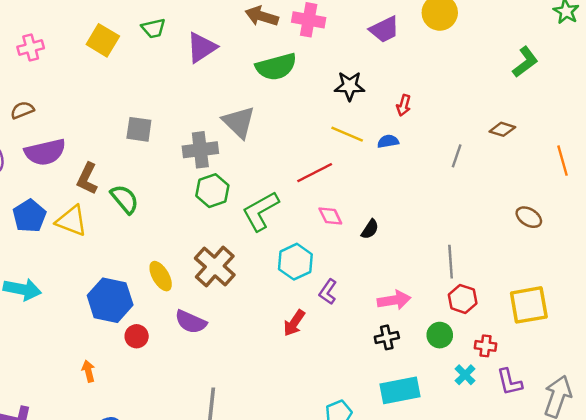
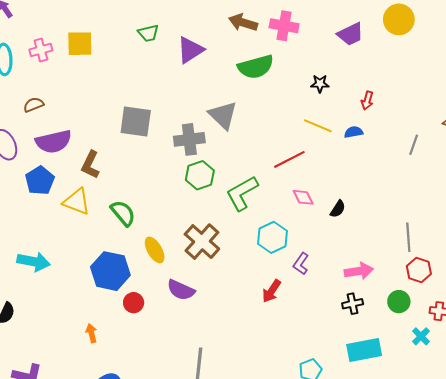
yellow square: (103, 40) -> (80, 44), moved, turned -32
black star: (350, 86) -> (320, 84), size x0.7
gray square: (139, 129) -> (136, 122), size x1.4
green semicircle: (125, 199) -> (123, 213), moved
blue pentagon: (29, 216) -> (40, 181), moved

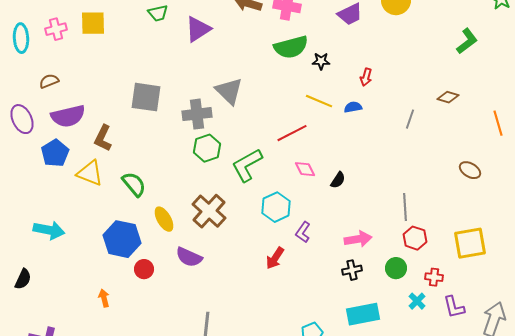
green semicircle: (256, 67) -> (291, 47), moved

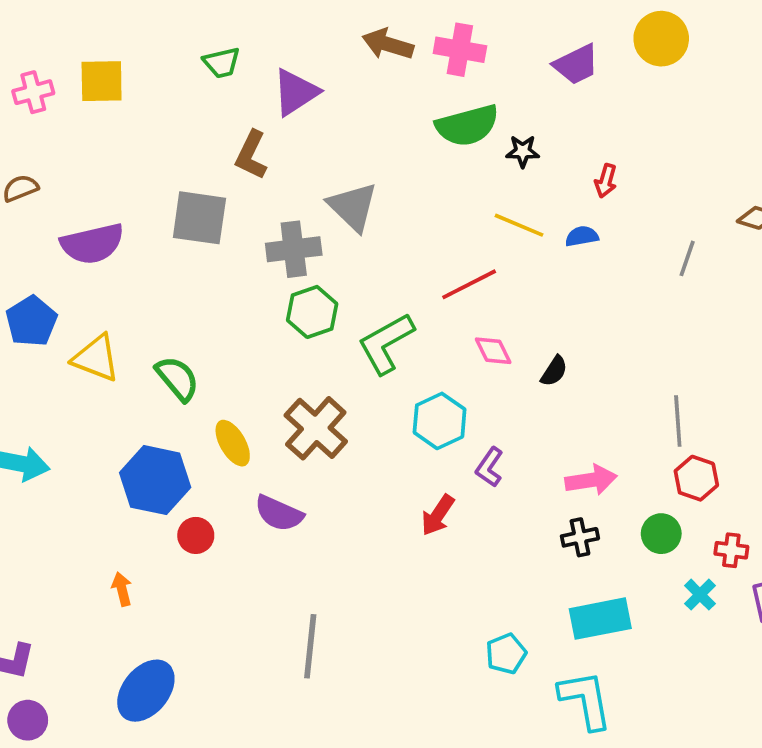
purple semicircle: (68, 116) -> (92, 244), moved
brown L-shape: (103, 138) -> (251, 155), moved

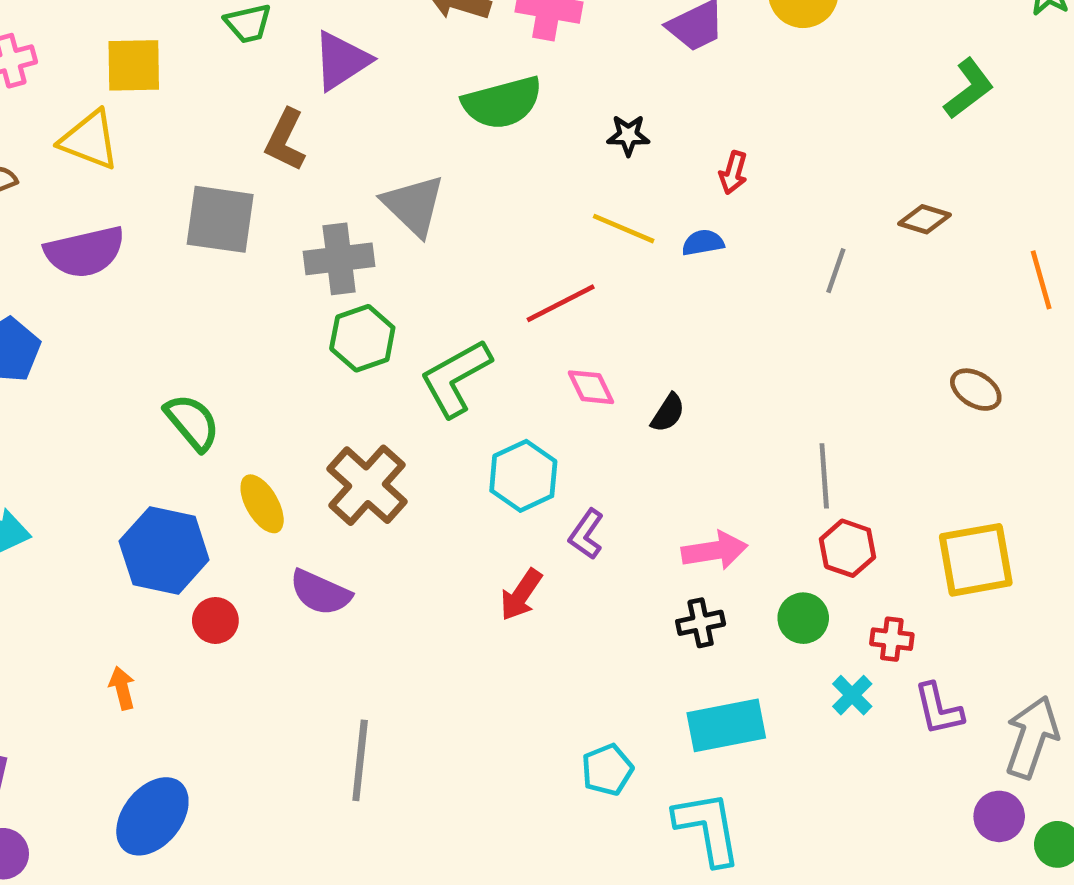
yellow square: (102, 81) -> (134, 65), moved
green semicircle: (467, 125) -> (502, 103), moved
yellow triangle: (96, 358) -> (89, 140), moved

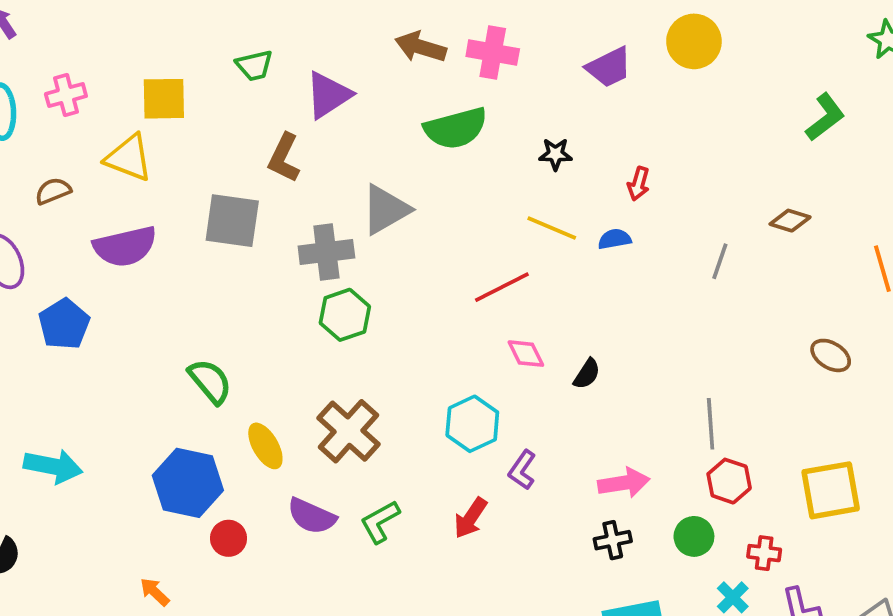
gray triangle: (414, 205) -> (386, 210), turned 46
green L-shape: (456, 378) -> (380, 522), moved, size x0.7
orange arrow: (122, 688) -> (155, 592), turned -32

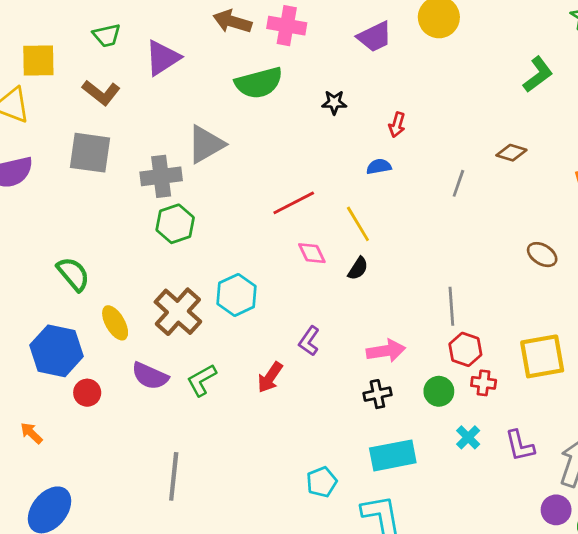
brown L-shape: (284, 158) -> (101, 93), moved, turned -78
yellow line: (552, 228) -> (358, 224), moved, turned 36
cyan hexagon: (472, 424) -> (237, 295), moved
red cross: (764, 553) -> (484, 383), moved

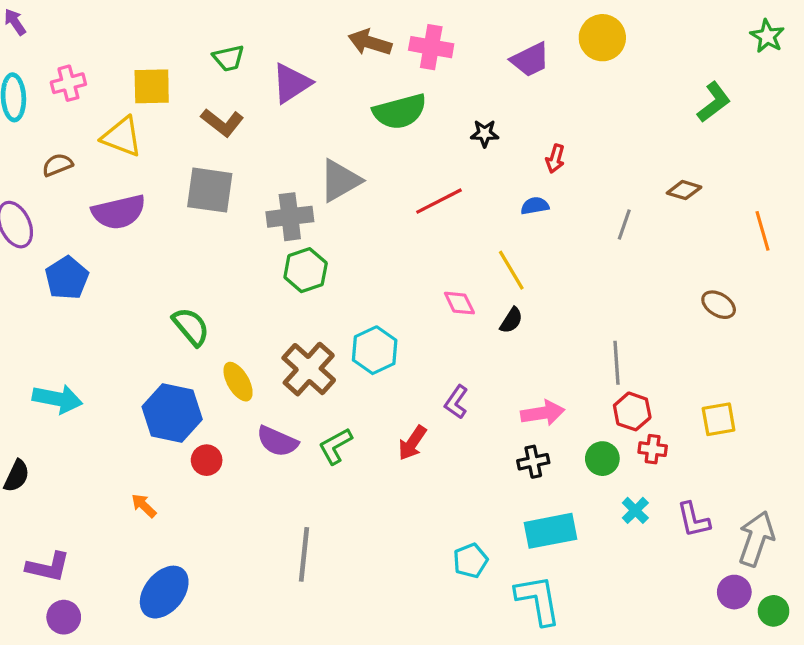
red line: (294, 203) -> (439, 201), moved
yellow square: (542, 356) -> (719, 419), size x0.7

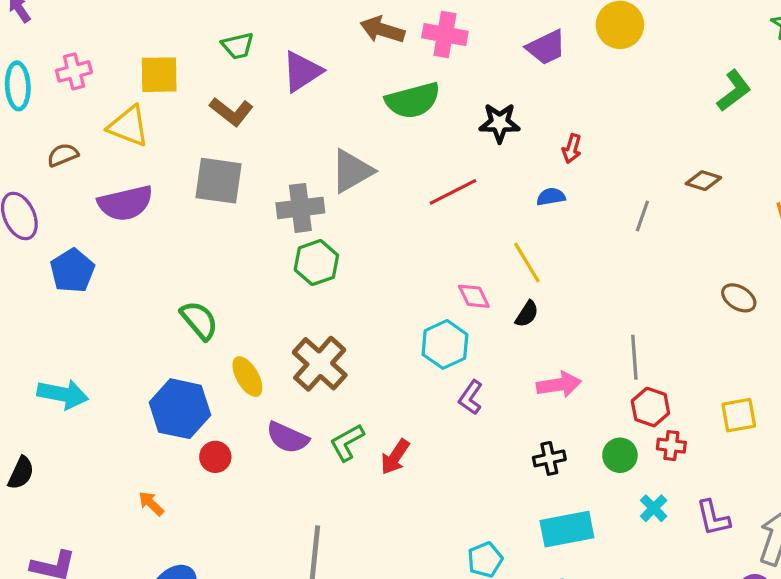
black star: (485, 133) -> (500, 123), size x1.4
cyan hexagon: (375, 350) -> (445, 344), moved
pink arrow: (543, 413) -> (559, 385), moved
red arrow: (412, 443) -> (395, 457), moved

